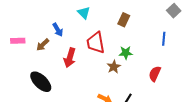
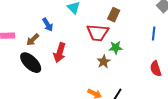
red trapezoid: (96, 43) -> (98, 33), moved, turned -75
red semicircle: (155, 74) -> (156, 69), moved, turned -42
black ellipse: (41, 82) -> (31, 63), moved

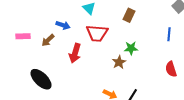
blue arrow: (48, 25) -> (63, 25), turned -40
red trapezoid: (98, 33) -> (97, 33), moved
black ellipse: (31, 63) -> (41, 79), moved

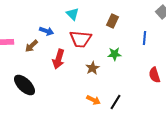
blue line: (169, 34) -> (144, 38), moved
brown star: (119, 62) -> (92, 68), moved

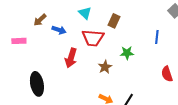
brown rectangle: (112, 21) -> (114, 21), moved
brown arrow: (32, 46) -> (40, 20), moved
black ellipse: (24, 85) -> (37, 84), turned 35

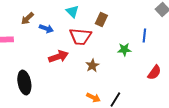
green star: (127, 53) -> (124, 50), moved
red arrow: (71, 58) -> (58, 56), turned -126
red semicircle: (167, 74) -> (154, 72), turned -126

